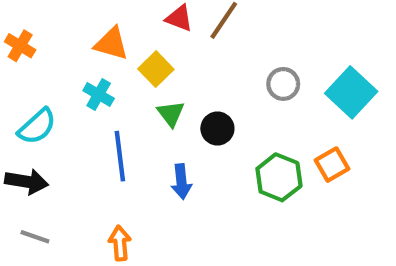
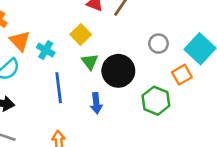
orange triangle: (111, 44) -> (20, 41), moved, turned 30
black circle: (217, 129) -> (118, 71), size x1.6
orange square: (332, 165) -> (182, 75), moved

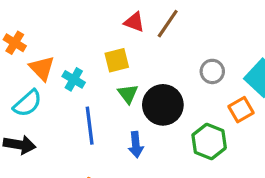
yellow square: (81, 34) -> (117, 60), turned 30

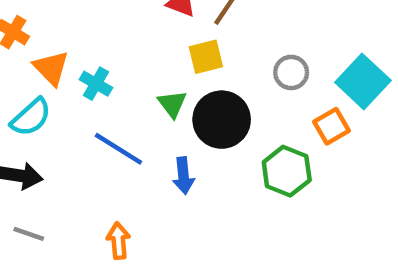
yellow square: (117, 60) -> (206, 57), moved
blue line: (90, 126) -> (118, 149), turned -51

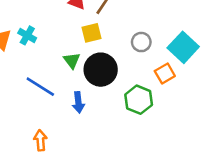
cyan cross: (96, 84) -> (27, 35), moved

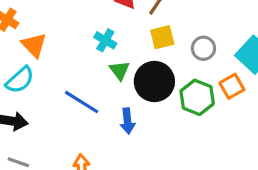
yellow square: (91, 33) -> (162, 37), moved
cyan cross: (27, 35) -> (105, 40), moved
green hexagon: (139, 100) -> (197, 97), moved

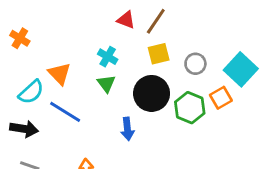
orange triangle: (34, 45) -> (59, 74), moved
green triangle: (120, 70) -> (106, 84), moved
blue line: (82, 102) -> (65, 112), moved

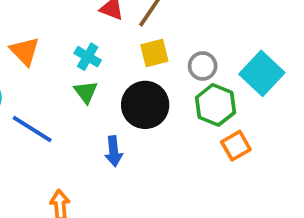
orange triangle: (59, 74) -> (25, 51), moved
orange square: (221, 98) -> (236, 146), moved
green hexagon: (190, 108) -> (216, 105), moved

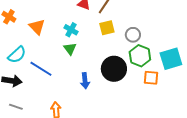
cyan square: (262, 73) -> (171, 59), moved, turned 30
black circle: (145, 105) -> (114, 69), moved
orange square: (236, 146) -> (151, 78), turned 35

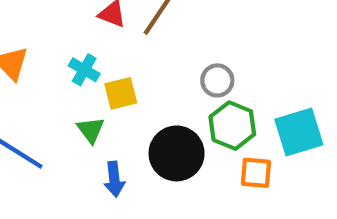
yellow square: (107, 28) -> (121, 93), moved
green triangle: (70, 49) -> (91, 130), moved

